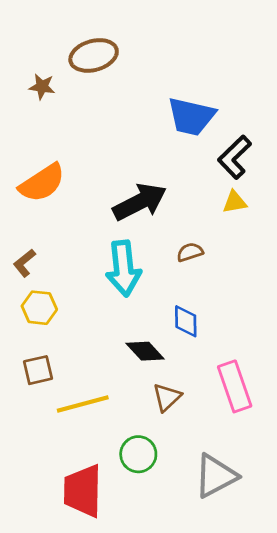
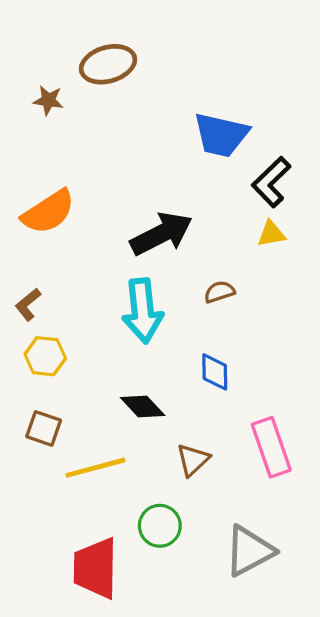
black diamond: (145, 351) -> (143, 406), moved
brown square: (38, 370) -> (44, 428), turned 32

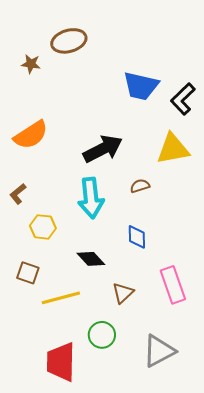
black L-shape: (271, 182) -> (183, 99), moved
yellow triangle: (271, 234) -> (173, 149), size x1.8
yellow hexagon: (45, 356) -> (43, 227), moved

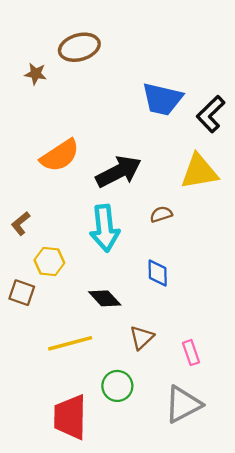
orange semicircle: (31, 135) -> (60, 156), moved
brown square: (28, 273) -> (22, 293), moved
pink rectangle: (173, 285) -> (191, 353), moved, size x0.6

